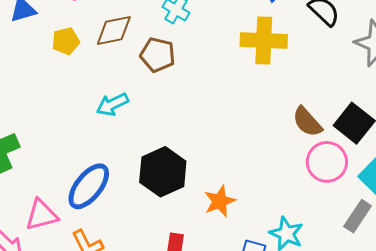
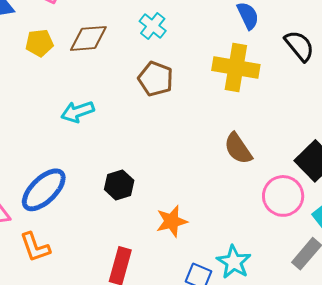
brown pentagon: (158, 55) -> (156, 79), moved
brown semicircle: (307, 122) -> (238, 149), moved
black hexagon: (163, 172) -> (119, 185), size x0.6

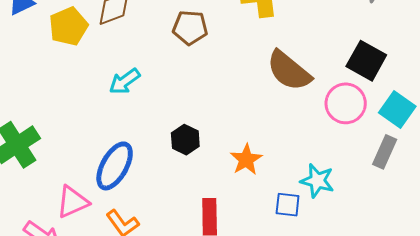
yellow pentagon: (39, 43) -> (68, 26), size x1.4
brown semicircle: (238, 149) -> (289, 71), size x1.4

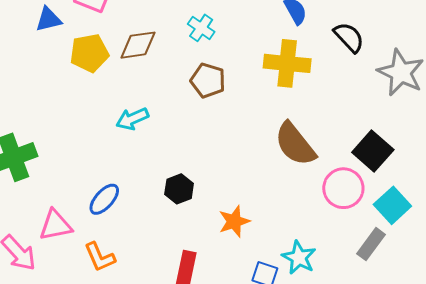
blue ellipse: (115, 166) -> (104, 199), size x0.7

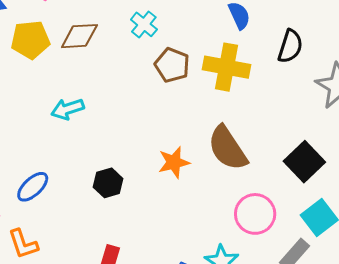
black semicircle: (349, 37) -> (290, 46), turned 56
brown pentagon: (208, 80) -> (172, 65), moved
pink circle: (343, 188) -> (255, 214), moved
orange star: (234, 221) -> (174, 162), moved

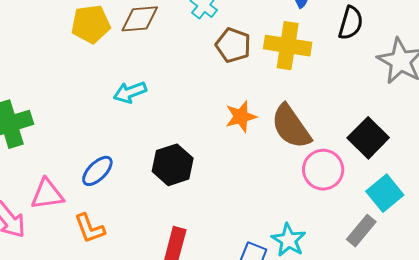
orange star: (174, 162) -> (241, 117), moved
black hexagon: (108, 183) -> (173, 165), size x1.4
pink circle: (255, 214) -> (323, 170), moved

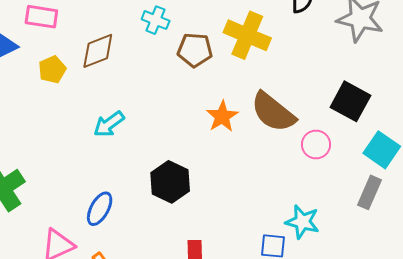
yellow pentagon: (91, 24) -> (52, 70), size x0.7
yellow cross: (288, 46) -> (247, 35), turned 30
pink circle: (323, 170) -> (316, 145), size x0.7

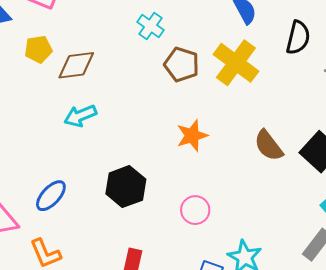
brown diamond: (98, 51) -> (76, 65), moved
brown semicircle: (273, 112) -> (269, 146), moved, size x0.7
pink circle: (316, 145) -> (195, 210), moved

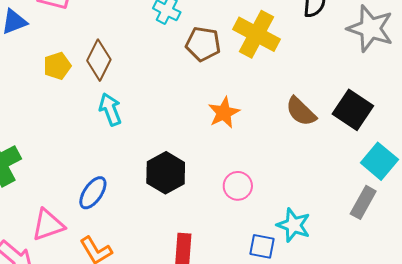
yellow pentagon: (38, 49) -> (57, 66), moved
brown diamond: (76, 65) -> (99, 60), turned -48
cyan arrow: (80, 116) -> (110, 109), turned 100

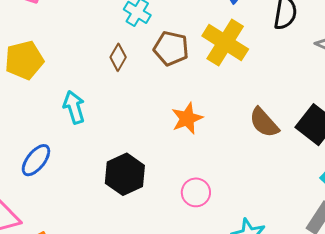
brown diamond: (99, 60) -> (118, 57), moved, size x0.7
yellow pentagon: (57, 66) -> (24, 60), size x1.4
blue ellipse: (93, 193) -> (36, 160), moved

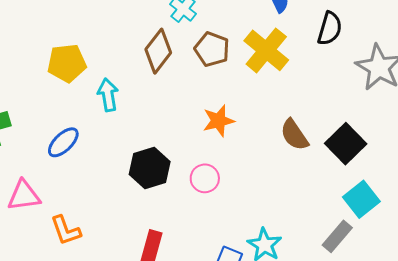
brown diamond: (118, 57) -> (158, 51), size x1.6
yellow pentagon: (24, 60) -> (67, 63), moved
pink circle: (196, 192) -> (205, 178), moved

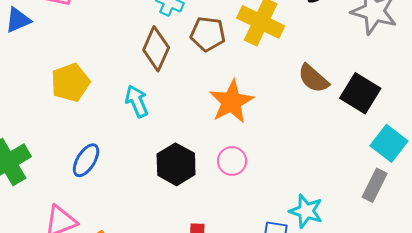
cyan arrow: (108, 95) -> (137, 101), moved
orange star: (219, 121) -> (231, 102), size x1.4
brown semicircle: (294, 135) -> (313, 78), moved

